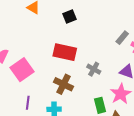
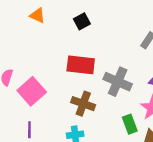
gray cross: (94, 69) -> (118, 82), size x1.6
purple line: (28, 103) -> (29, 130), moved

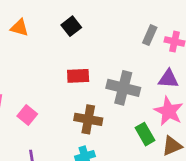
red rectangle: (81, 65) -> (78, 76), size x0.7
pink square: (32, 91) -> (27, 115), size x0.6

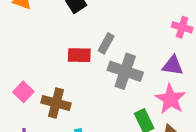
gray rectangle: (150, 35) -> (106, 43), moved
brown cross: (88, 119) -> (56, 103), moved

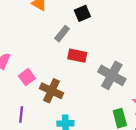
gray rectangle: (106, 43) -> (62, 34), moved

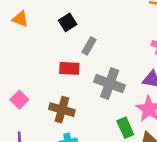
gray rectangle: (62, 34) -> (89, 46), moved
brown cross: (52, 91) -> (62, 110), moved

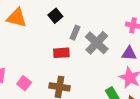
orange triangle: (20, 19) -> (17, 18), size x1.5
gray cross: (110, 84) -> (97, 43), moved, turned 30

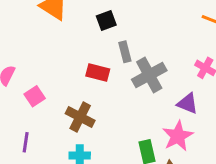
gray rectangle: (75, 33) -> (125, 52), turned -56

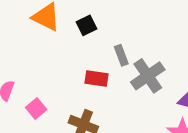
black square: (106, 21) -> (87, 25), moved

